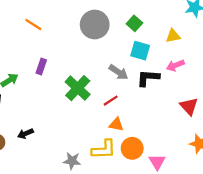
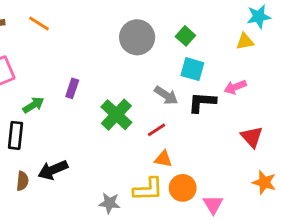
orange line: (33, 25) -> (39, 23), moved
yellow triangle: (173, 36) -> (245, 41), moved
black arrow: (25, 134) -> (53, 170), size x1.5

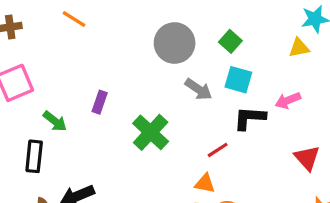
orange line: (39, 23) -> (74, 19), moved
gray arrow: (166, 95) -> (198, 89), moved
green arrow: (33, 105) -> (55, 121), turned 70
red line: (156, 130) -> (218, 150), moved

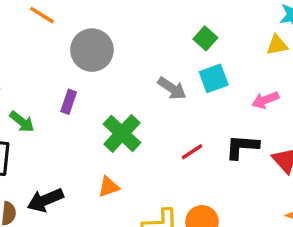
gray circle: (175, 43) -> (92, 50), moved
cyan square: (238, 80) -> (214, 78), turned -36
black L-shape: (250, 118) -> (242, 147), moved
orange triangle: (205, 183) -> (109, 187), moved, turned -30

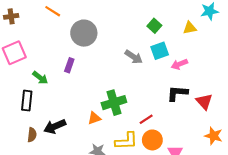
yellow triangle: (277, 45) -> (190, 28), moved
pink arrow: (265, 100) -> (179, 64), moved
green cross: (122, 133) -> (114, 103), moved, turned 30
red line: (192, 152) -> (146, 119), moved

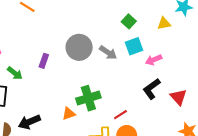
gray circle: (84, 33) -> (79, 47), moved
black L-shape: (177, 93) -> (152, 89), turned -40

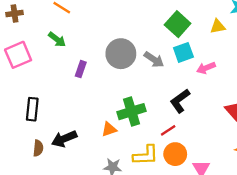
green square: (129, 21) -> (178, 24), size x1.5
green arrow: (15, 73) -> (57, 39), moved
black L-shape: (152, 89) -> (180, 101), moved

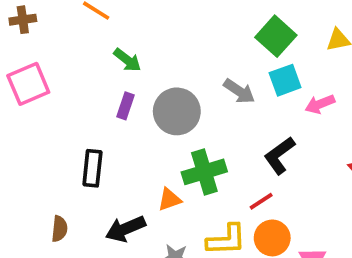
green arrow: (57, 39) -> (127, 60), moved
gray circle: (121, 54) -> (177, 111), moved
black rectangle: (32, 109) -> (92, 168), moved
black arrow: (64, 139) -> (125, 229), moved

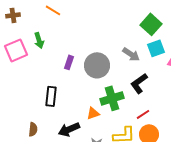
green arrow: (127, 60) -> (39, 40), moved, turned 35
black L-shape: (280, 155) -> (139, 83), moved

